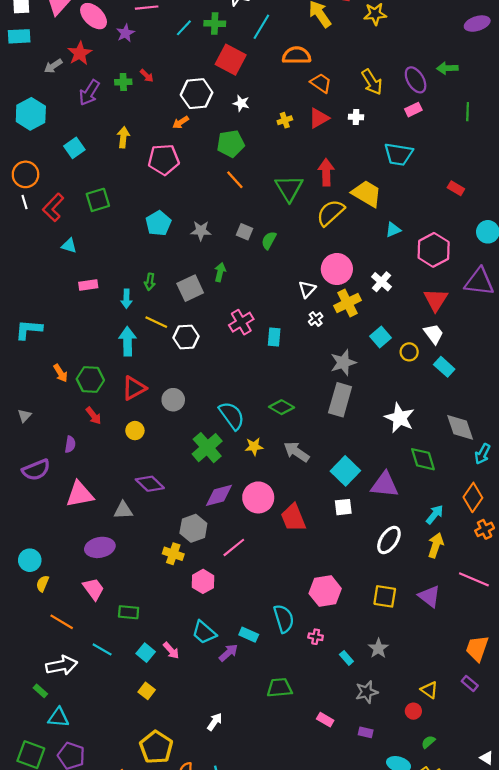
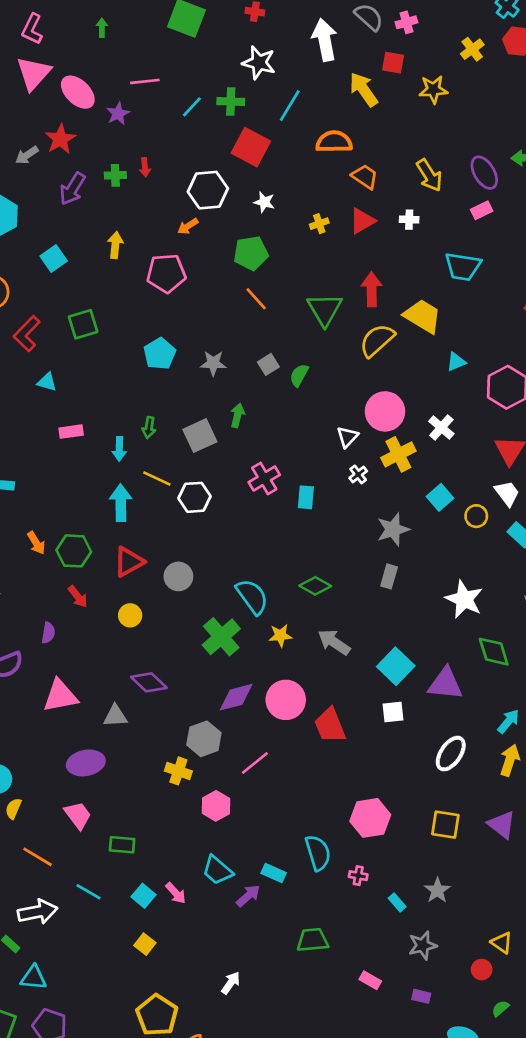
red arrow: (147, 76) -> (145, 167), turned 40
gray square: (244, 232) -> (268, 364), turned 35
gray rectangle: (340, 400) -> (389, 576), size x0.6

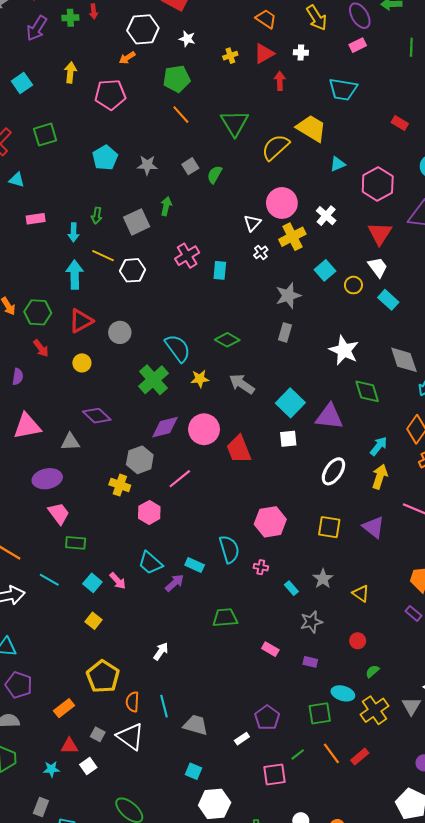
red arrow: (372, 289) -> (280, 81), moved, size x0.7
pink trapezoid: (78, 815) -> (59, 513), moved
yellow triangle: (502, 943) -> (361, 593), moved

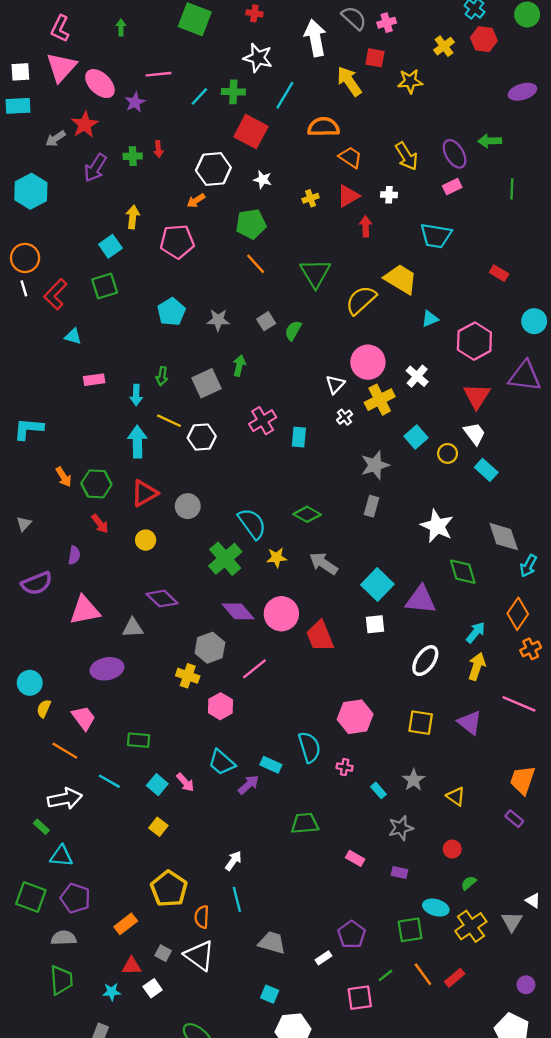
cyan square: (22, 83) -> (110, 246), moved
purple diamond: (165, 427) -> (238, 611), turned 64
pink trapezoid: (59, 513) -> (84, 718), moved
cyan line: (164, 706) -> (237, 899), moved

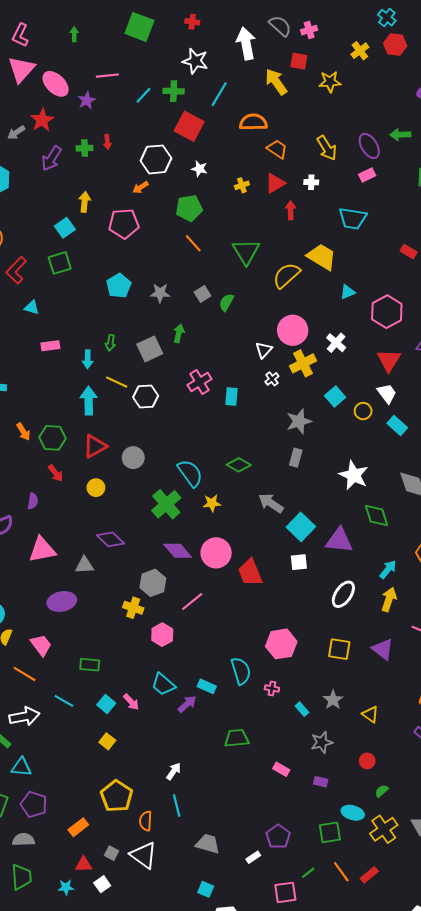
gray arrow: (323, 563) -> (271, 503), moved

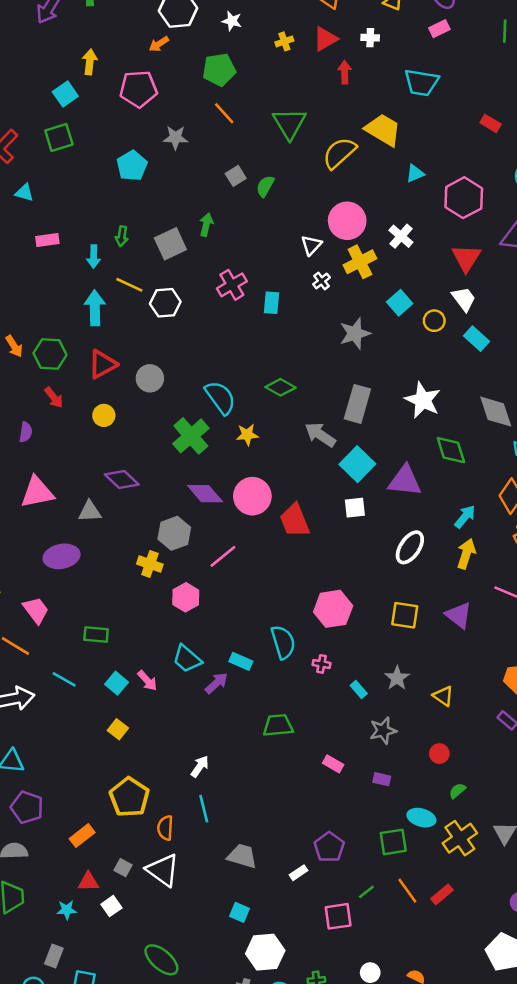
gray star: (160, 293) -> (176, 138), moved
gray rectangle: (296, 458) -> (357, 404), moved, size x1.6

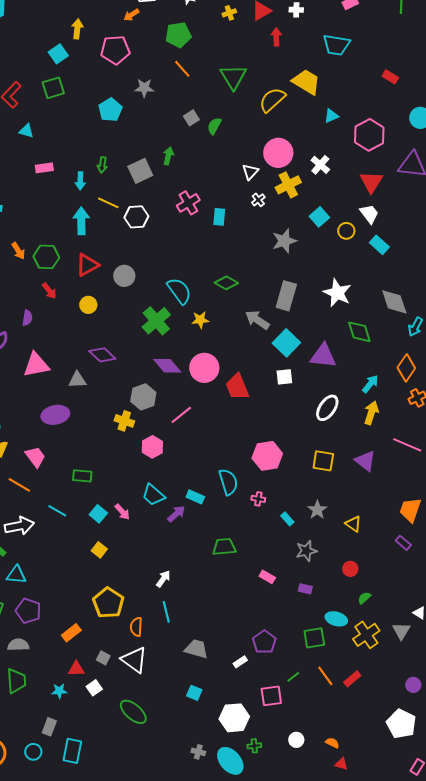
white hexagon: (265, 952) -> (234, 718), moved
green ellipse: (161, 960) -> (133, 712), moved

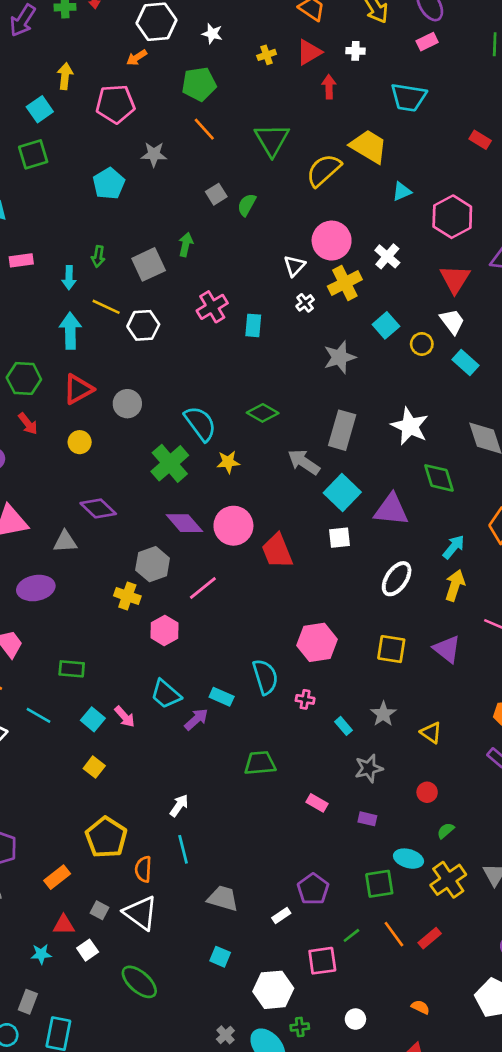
orange semicircle: (332, 743) -> (420, 1007), moved
gray cross: (198, 752) -> (225, 1035), turned 32

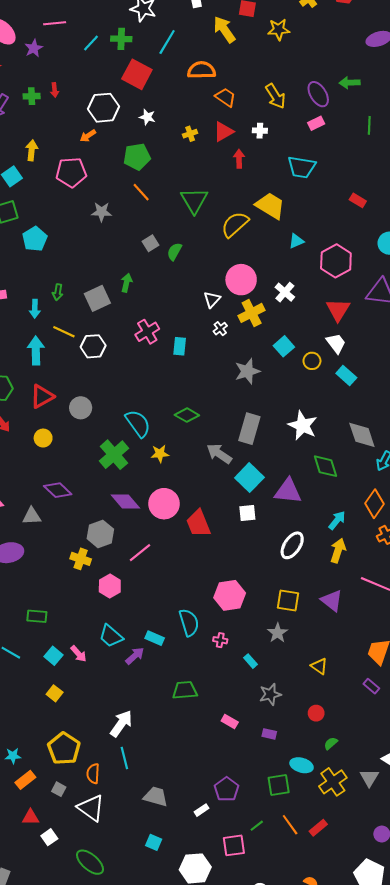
cyan pentagon: (109, 184) -> (35, 239), moved
gray star: (383, 714) -> (278, 633), moved
white arrow: (179, 806) -> (121, 724), size x1.5
gray square: (99, 910) -> (59, 789), moved
cyan star: (41, 954) -> (13, 756), moved

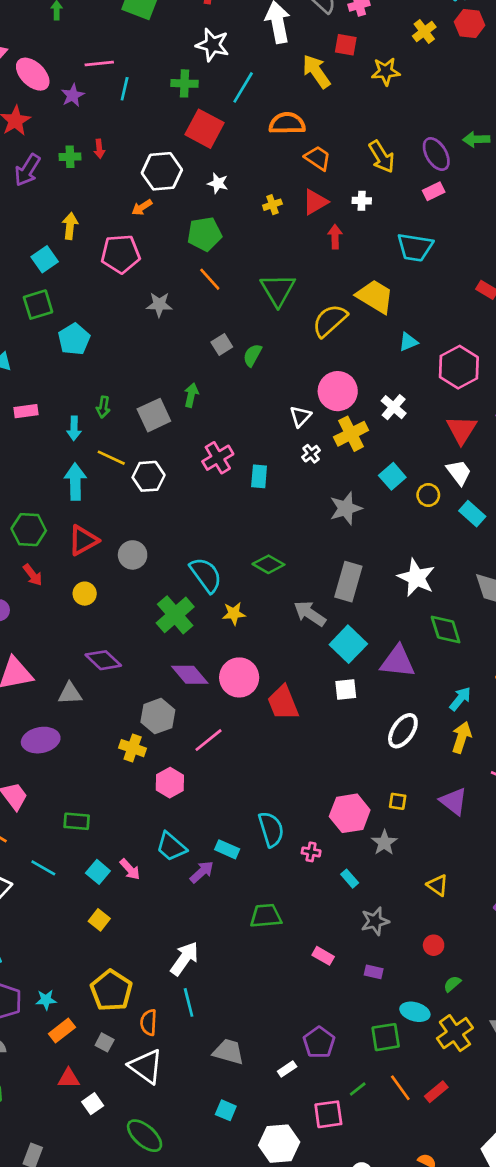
cyan line: (91, 43) -> (125, 89), moved, turned -30
pink hexagon: (230, 595) -> (350, 813), moved
yellow square: (288, 601) -> (398, 801), size x0.6

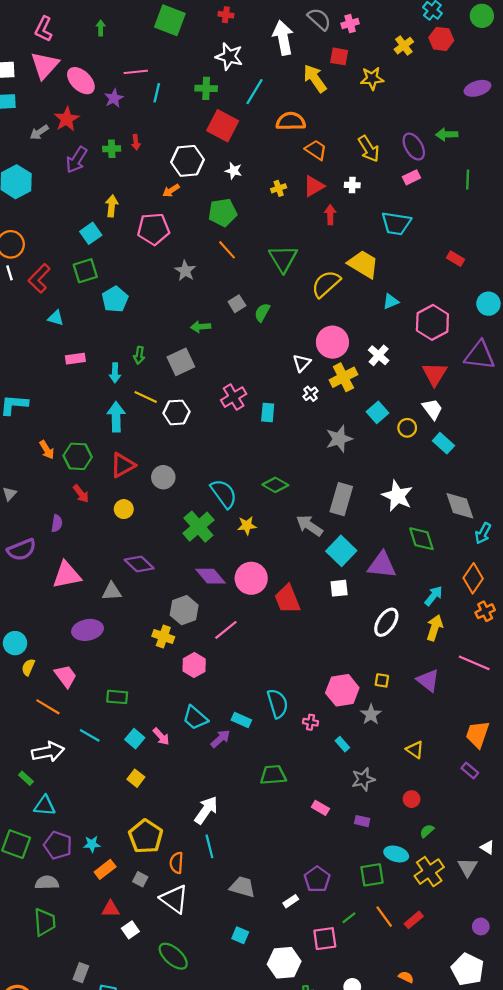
gray star: (159, 305) -> (185, 271), turned 30
green arrow: (191, 395) -> (201, 327), moved, turned -108

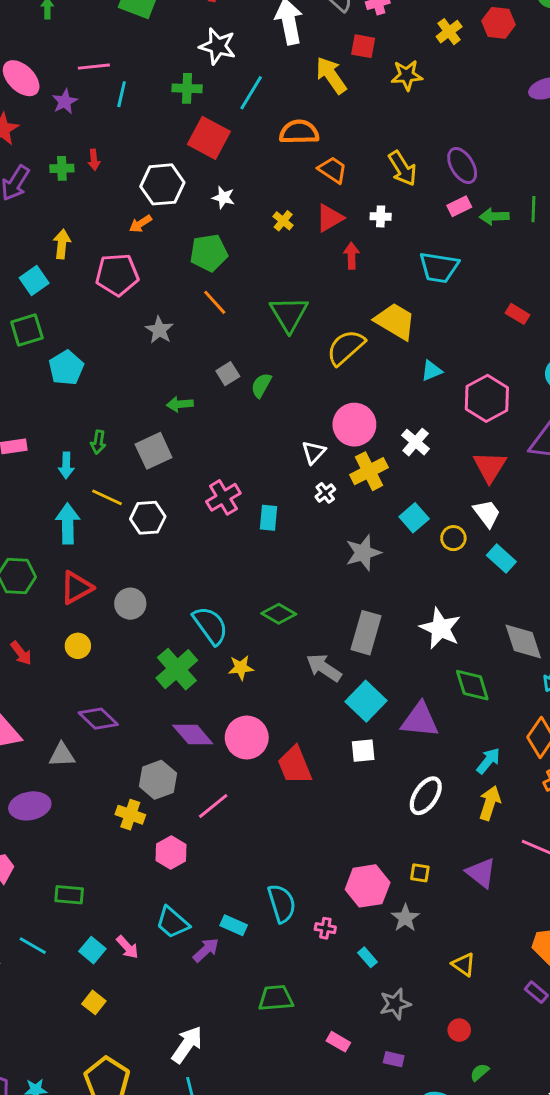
green arrow: (447, 134) -> (494, 216), moved
yellow cross: (279, 188) -> (283, 221), turned -32
red arrow: (81, 494) -> (21, 653), moved

